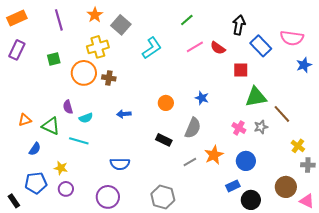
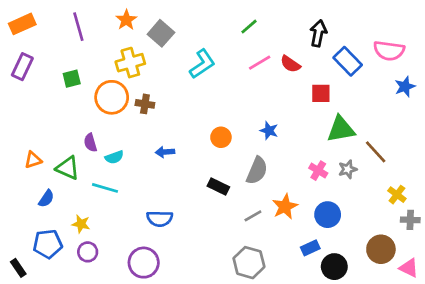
gray hexagon: (163, 197) -> (249, 263), moved

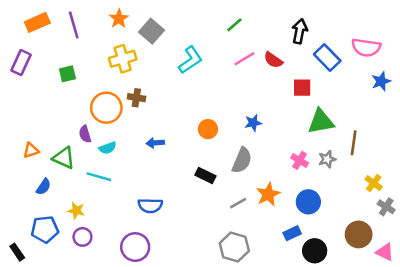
orange rectangle: (22, 24) -> (37, 22), moved
orange circle: (112, 97) -> (106, 108), moved
blue star: (269, 131) -> (253, 123), turned -30
brown line: (376, 152) -> (354, 143), turned 50
gray cross: (410, 220) -> (386, 207), turned 30

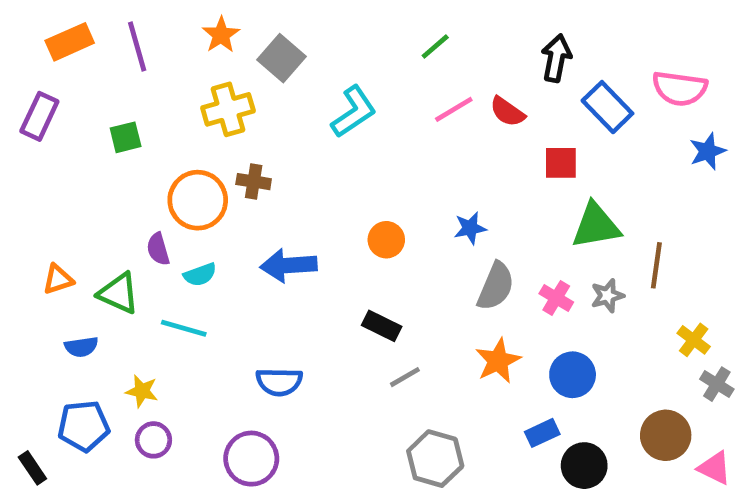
blue arrow: (155, 143) -> (289, 265), size x1.6
gray semicircle: (242, 160) -> (496, 286), moved
blue semicircle: (44, 187) -> (81, 347), turned 48
gray line: (238, 203) -> (405, 377), moved

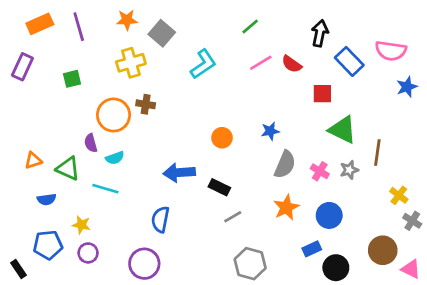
orange star: (221, 35) -> (127, 20), turned 30
green triangle: (596, 226) -> (343, 130), turned 36
blue arrow: (289, 265) -> (179, 173), moved
blue semicircle: (279, 382) -> (160, 219), turned 100

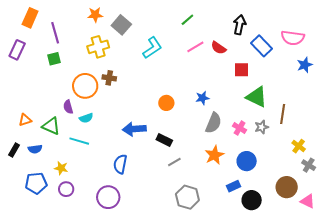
orange rectangle: (40, 24) -> (30, 18), turned -42
purple line: (79, 27) -> (55, 33), moved
black rectangle: (18, 269) -> (14, 150), moved, turned 64

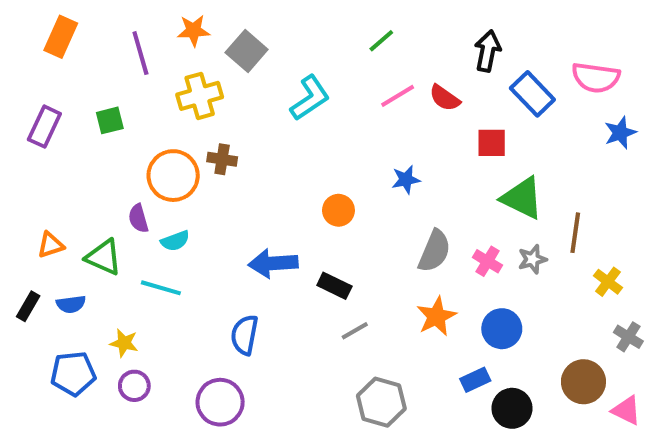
purple line: (55, 33) -> (140, 53), moved
purple rectangle: (17, 50) -> (44, 127), moved
blue star: (202, 98) -> (406, 180), moved
yellow cross: (299, 146) -> (608, 282), moved

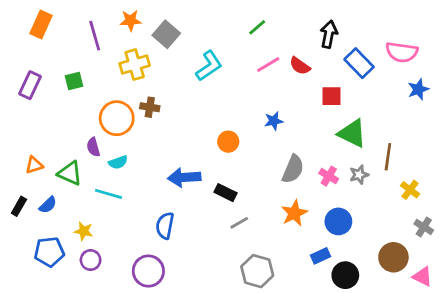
blue semicircle: (71, 304) -> (48, 205), turned -36

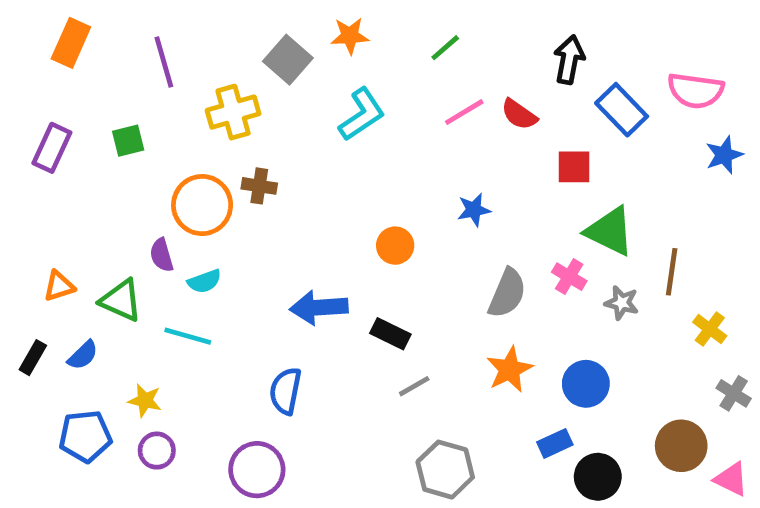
orange star: (130, 20) -> (350, 36), moved
gray star: (359, 175) -> (622, 303), turned 30
pink cross: (329, 176) -> (569, 277), moved

